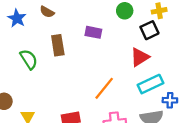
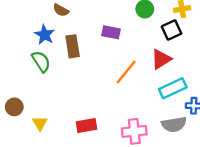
blue star: (17, 18) -> (45, 35), moved
orange line: (104, 88) -> (126, 72), moved

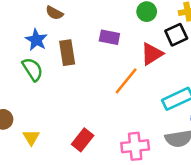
red triangle: (161, 59) -> (152, 54), moved
red rectangle: (87, 126) -> (83, 140), turned -42

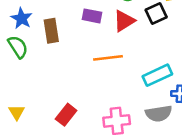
red triangle: (152, 54) -> (124, 21), moved
orange line: (126, 81) -> (108, 58), turned 44

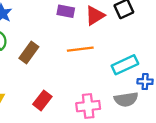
brown rectangle: (51, 31) -> (29, 52), moved, turned 45

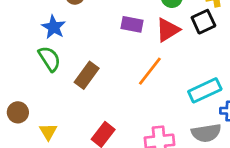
orange line: (80, 49) -> (150, 71), turned -45

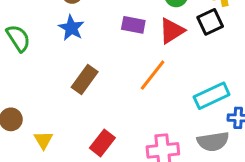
blue star: (54, 27) -> (71, 28), moved
green semicircle: (49, 59) -> (18, 38), moved

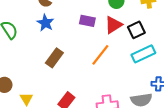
black square: (210, 22) -> (136, 30), moved
cyan rectangle: (212, 96) -> (143, 54), moved

